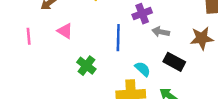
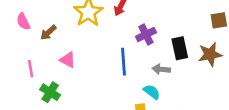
gray arrow: (161, 32) -> (161, 69), moved
black rectangle: (174, 62) -> (180, 48), moved, turned 55
green cross: (86, 66) -> (50, 92), moved

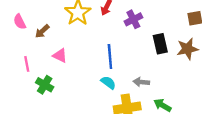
purple cross: (146, 34) -> (133, 19), moved
gray arrow: (161, 69) -> (141, 82), moved
cyan semicircle: (152, 92) -> (108, 83), moved

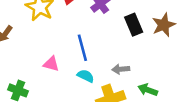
pink triangle: (60, 55) -> (51, 64), moved

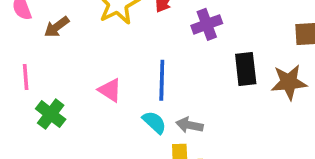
gray arrow: (121, 69) -> (190, 125), moved

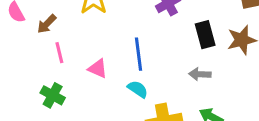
pink line: (26, 77) -> (59, 53), moved
gray arrow: (190, 125) -> (200, 74), moved

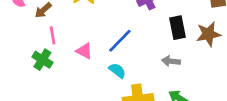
blue line: (139, 54) -> (120, 41), turned 48
green cross: (53, 95) -> (42, 60), moved

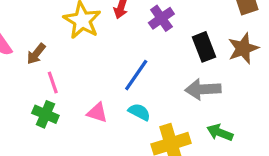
pink triangle: (84, 51) -> (97, 113), moved
gray arrow: (171, 61) -> (203, 89), size x1.5

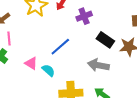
black rectangle: (204, 47) -> (105, 40), turned -48
cyan semicircle: (139, 112) -> (48, 70), moved

